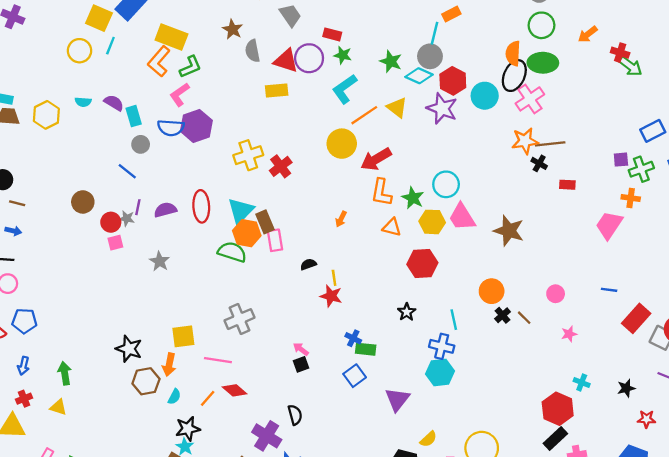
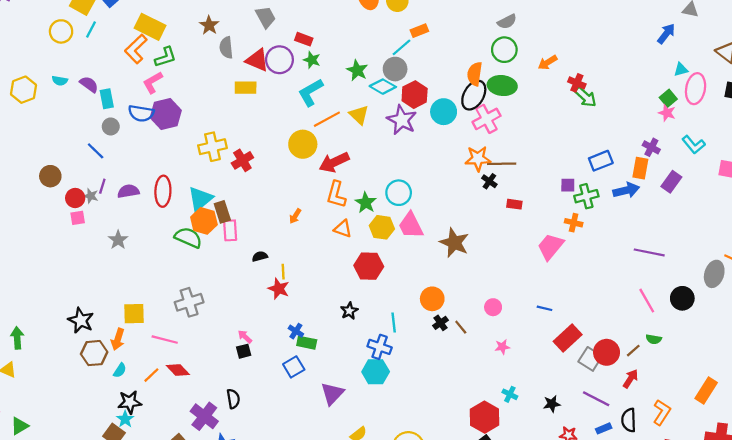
cyan line: (434, 33) -> (401, 47), turned 30

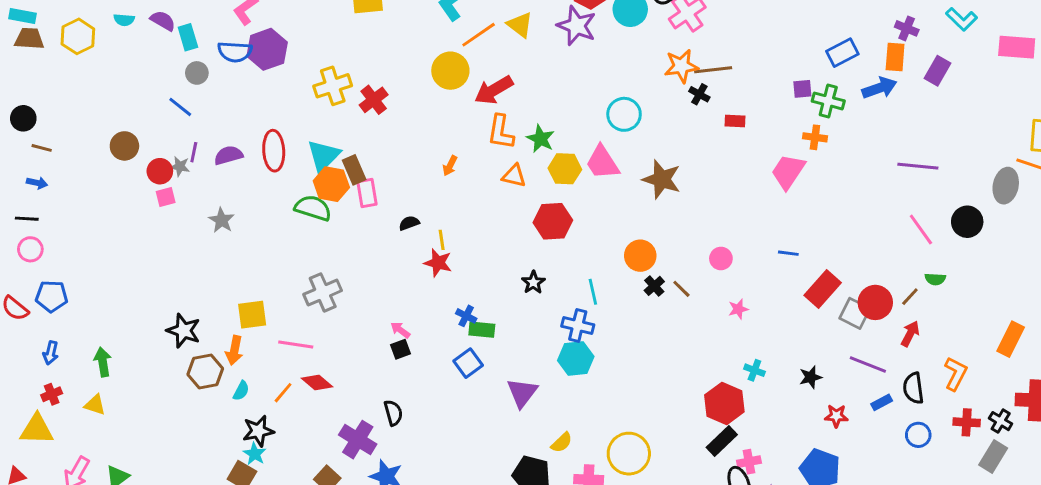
cyan circle: (399, 193) -> (624, 114), moved
green cross: (586, 196) -> (828, 101), turned 35

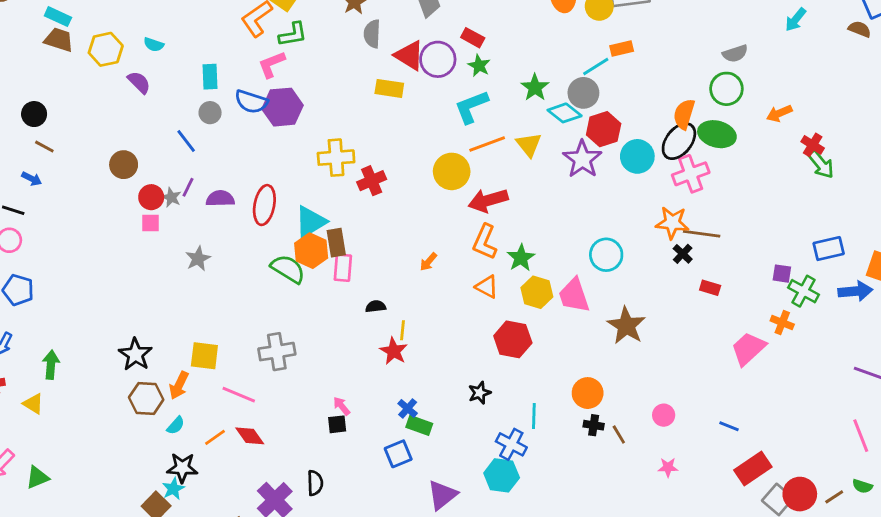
purple semicircle: (163, 21) -> (139, 82), moved
black cross: (654, 286) -> (594, 425), turned 36

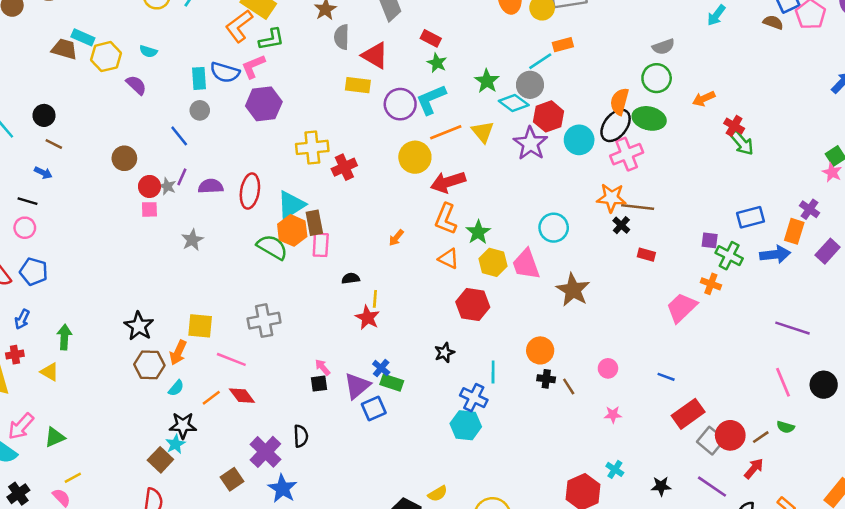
cyan rectangle: (58, 17) -> (83, 37), moved
purple circle: (438, 59) -> (400, 104), moved
blue semicircle: (251, 102) -> (225, 72), moved
purple triangle: (442, 495) -> (357, 386), moved

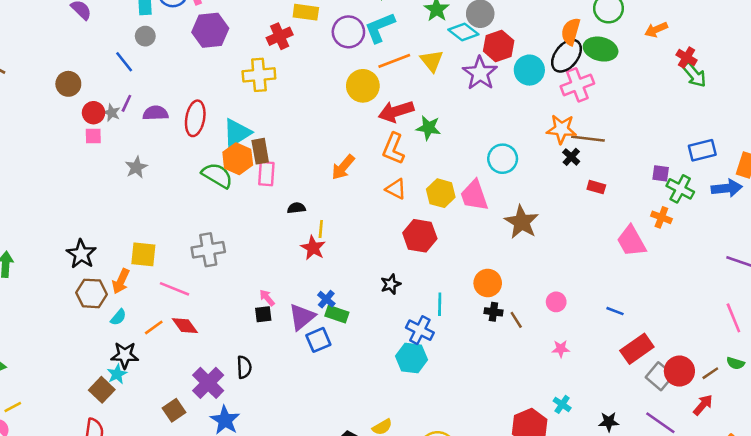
red cross: (344, 167) -> (280, 36), moved
green star: (478, 232) -> (428, 128), moved, turned -30
orange arrow: (396, 238) -> (343, 167), size x1.5
pink trapezoid: (682, 308) -> (631, 241), turned -76

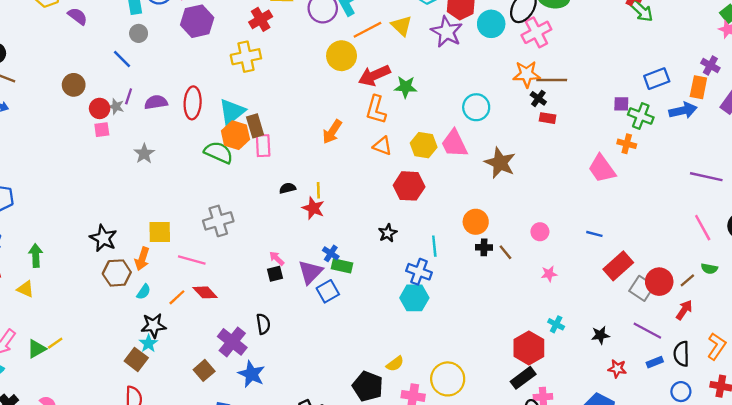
red rectangle: (596, 187) -> (548, 118), moved
black semicircle: (296, 208) -> (288, 188), moved
yellow line: (13, 407) -> (55, 343), moved

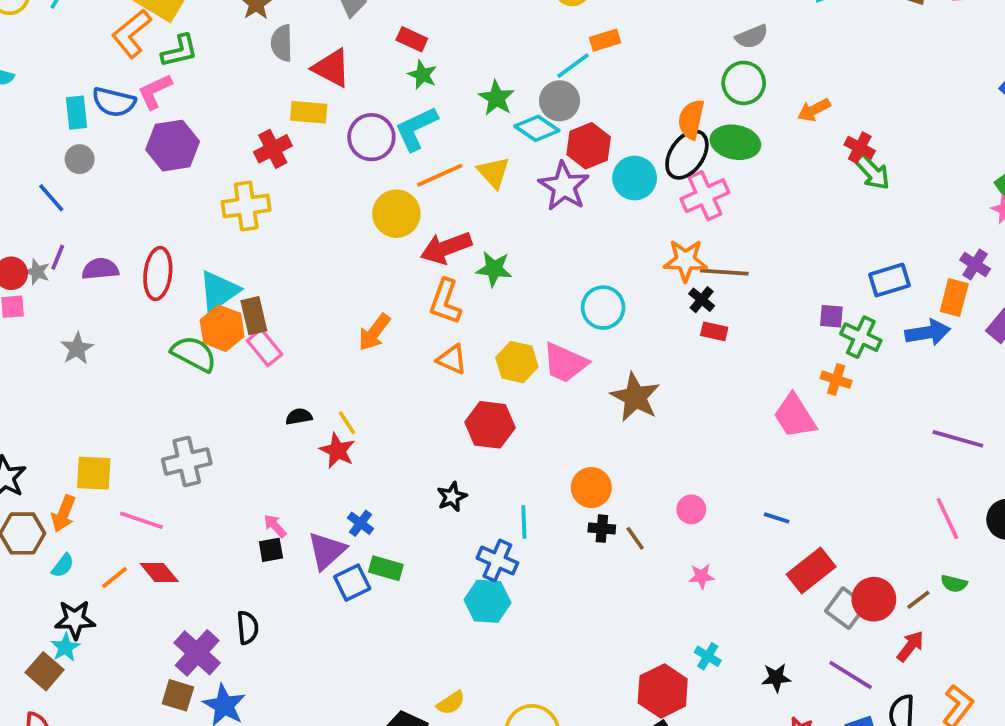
pink trapezoid: (454, 144) -> (565, 363), turned -44
pink rectangle: (263, 146) -> (265, 347), turned -40
yellow line: (318, 190) -> (347, 423), turned -35
green rectangle: (342, 266) -> (386, 568), moved
brown square: (204, 370) -> (178, 695), moved, turned -36

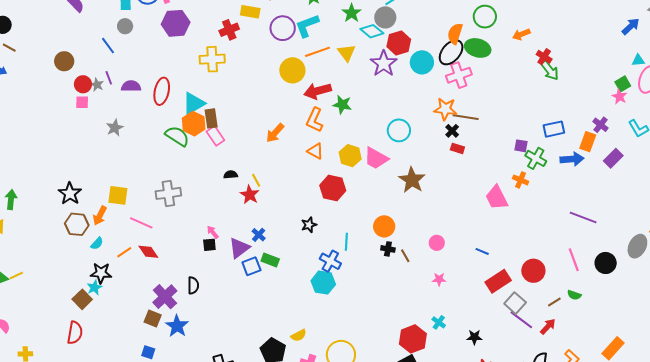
purple line: (58, 257) -> (109, 78), turned -48
red circle: (874, 599) -> (533, 271), moved
purple line: (851, 675) -> (521, 320), moved

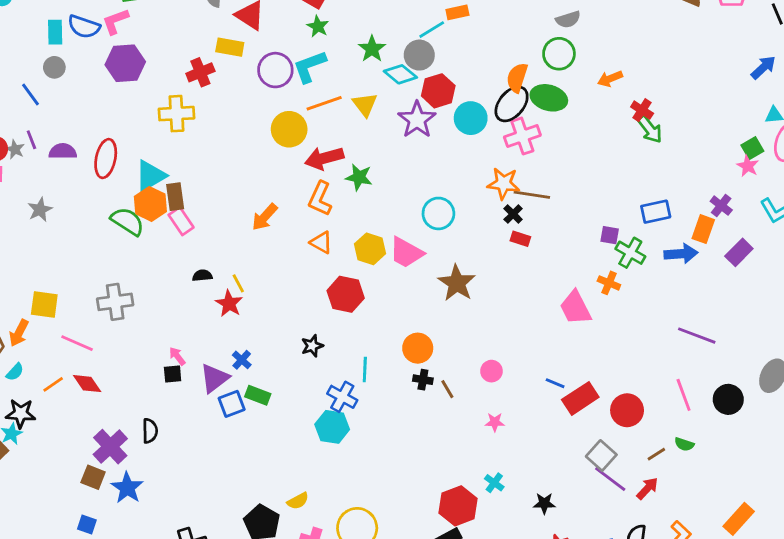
red rectangle: (498, 281) -> (580, 398), moved

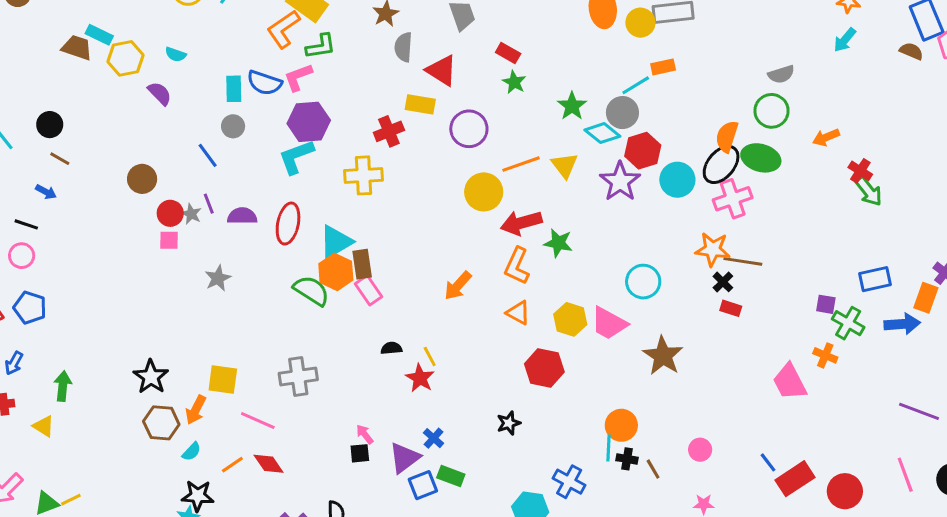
cyan L-shape: (310, 66) -> (296, 157), moved
cyan line: (365, 370) -> (609, 448), moved
blue line: (555, 383) -> (768, 462), turned 30
blue cross: (342, 397) -> (569, 482), moved

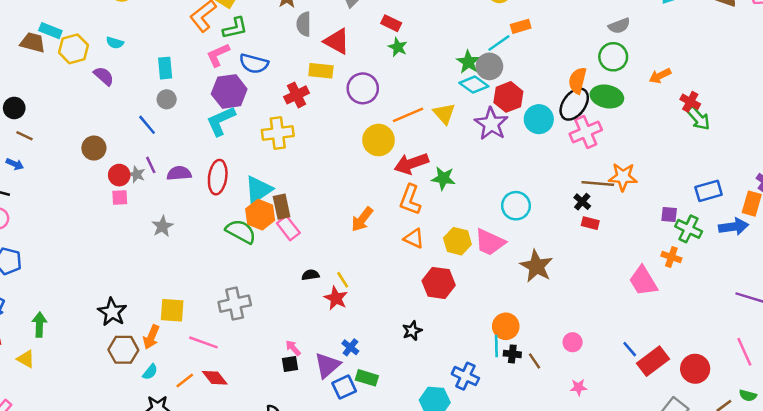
blue semicircle: (264, 83) -> (254, 64), moved
green star: (572, 106) -> (468, 62), moved
orange star: (713, 249) -> (623, 177), moved

